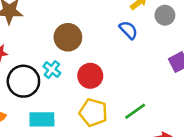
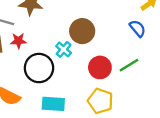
cyan cross: (52, 70) -> (64, 49), moved
green line: (135, 111) -> (129, 65), moved

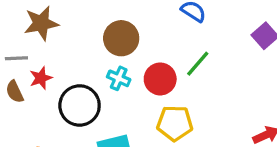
cyan cross: (64, 49) -> (119, 78), moved

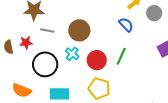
gray line: (16, 58) -> (47, 30), moved
green line: (198, 64) -> (121, 56), turned -30

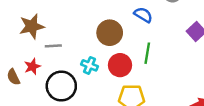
brown circle: (79, 30) -> (110, 33), moved

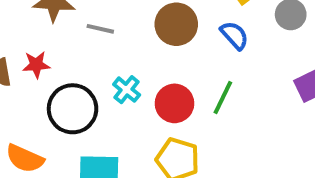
brown circle: (110, 33) -> (176, 24), moved
gray line: (53, 46) -> (100, 29), moved

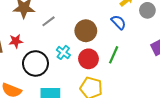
brown circle: (176, 24) -> (86, 31), moved
gray line: (100, 29) -> (48, 21), turned -48

